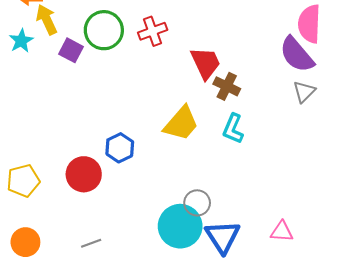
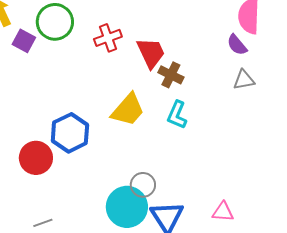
red cross: (153, 31) -> (108, 38), moved
purple semicircle: (297, 55) -> (237, 45), size x0.6
gray triangle: (304, 92) -> (244, 80), turned 35
blue hexagon: (120, 148) -> (70, 133), size x1.4

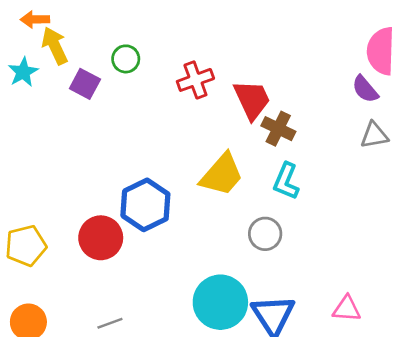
green circle: (55, 22) -> (126, 59), size x0.6
gray circle: (143, 185) -> (265, 234), moved

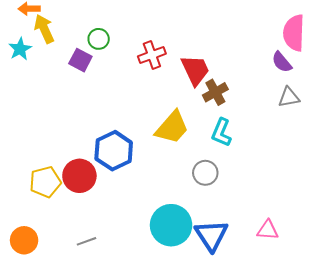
purple square: (85, 84) -> (80, 60), moved
brown cross: (278, 129) -> (215, 92), turned 35
yellow pentagon: (26, 246) -> (45, 182), moved

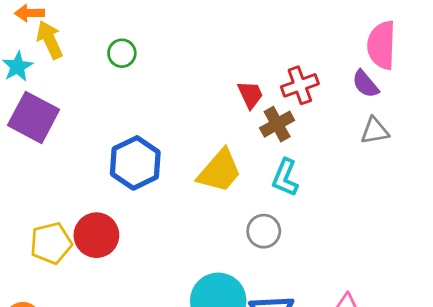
red cross: (152, 55) -> (300, 85), moved
purple square: (80, 60) -> (34, 117), moved, size x1.6
red trapezoid: (195, 70) -> (250, 95), size x0.7
blue hexagon: (114, 151) -> (135, 163), moved

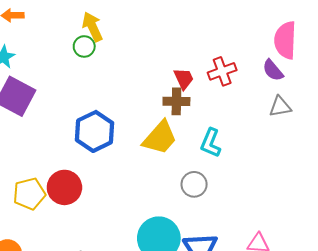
yellow arrow: (50, 40) -> (92, 27), moved
brown cross: (277, 124) -> (176, 101), moved, turned 30

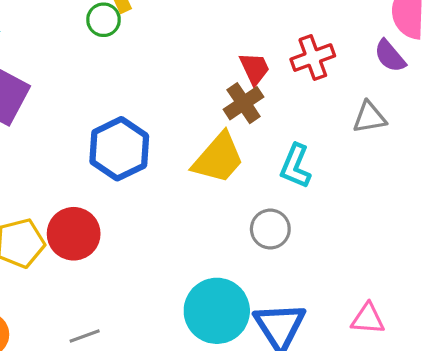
brown cross: (176, 101) -> (244, 103), turned -35
gray triangle: (280, 107) -> (369, 117), moved

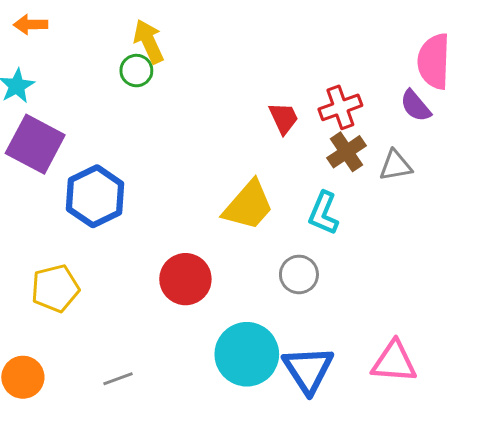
brown cross: (244, 103) -> (346, 152), moved
blue hexagon: (119, 149) -> (95, 196), moved
red circle: (74, 234) -> (185, 279), moved
pink triangle: (368, 319) -> (394, 362), size x1.4

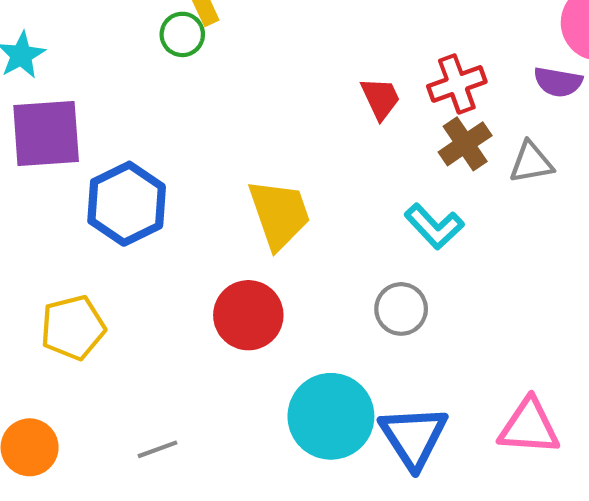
purple semicircle: (415, 106) -> (558, 82), turned -40
purple square: (35, 144) -> (46, 134), turned -32
yellow trapezoid: (248, 205) -> (279, 214), moved, turned -60
cyan L-shape: (323, 213) -> (434, 226), turned -66

